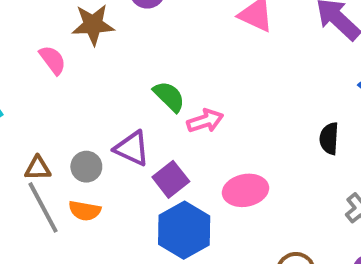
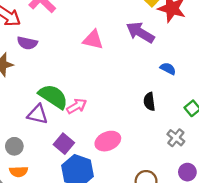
green semicircle: (169, 96) -> (53, 96), size x1.5
purple triangle: (132, 148) -> (38, 114), moved

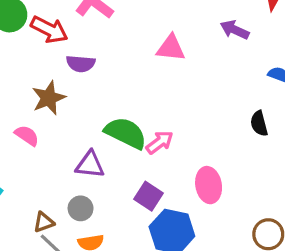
purple arrow: (140, 32) -> (235, 30), size x0.7
purple triangle: (38, 114) -> (90, 165), moved
pink ellipse: (108, 141) -> (209, 185), turned -70

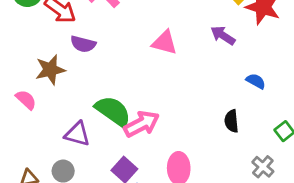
pink arrow: (160, 142) -> (142, 124), size x1.4

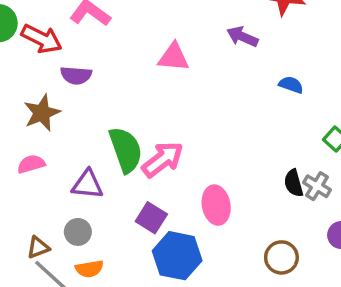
pink semicircle: (26, 100) -> (31, 164), moved, turned -50
green semicircle: (113, 111) -> (126, 150), turned 45
black semicircle: (232, 121) -> (294, 183), moved

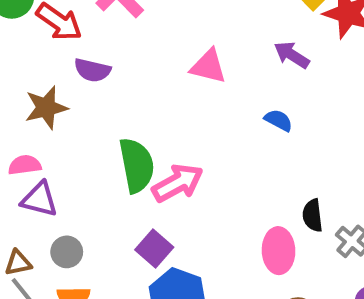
blue semicircle: (291, 85) -> (279, 120), moved
black semicircle: (294, 183) -> (313, 215), moved
purple triangle: (87, 184) -> (39, 199), moved
pink ellipse: (216, 205) -> (279, 251), moved

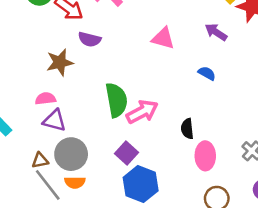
black semicircle: (313, 215) -> (187, 129), moved
gray circle: (67, 252) -> (71, 154), size x1.6

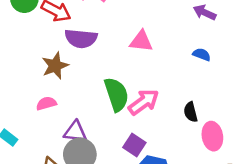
pink triangle: (163, 38) -> (141, 41), moved
purple semicircle: (90, 39) -> (81, 38), size x1.4
purple triangle: (54, 120) -> (75, 132), moved

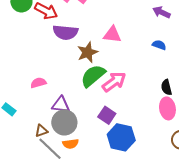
brown star: (55, 66) -> (88, 52), moved
green semicircle: (117, 94) -> (93, 76), turned -112
black semicircle: (191, 112) -> (166, 87), moved

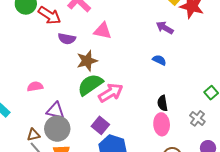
purple semicircle: (65, 32) -> (67, 39), size x0.7
pink triangle: (112, 35) -> (103, 31), moved

